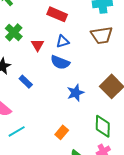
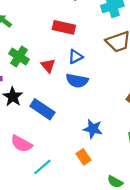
blue rectangle: (26, 82) -> (42, 109), size x1.5
blue star: (75, 93) -> (93, 129), moved, turned -30
orange rectangle: (62, 132) -> (83, 157), moved, turned -64

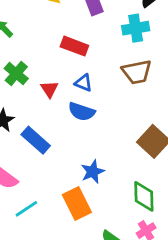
blue triangle: (76, 57) -> (84, 83), turned 42
blue star: (93, 129) -> (93, 172), turned 30
orange rectangle: (83, 157) -> (77, 204), size x1.6

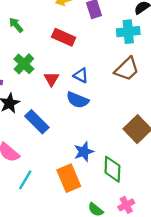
red rectangle: (74, 46) -> (64, 37), moved
brown trapezoid: (137, 72) -> (127, 69), turned -36
green diamond: (144, 196) -> (112, 169), moved
cyan line: (26, 209) -> (25, 180), turned -30

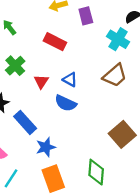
cyan cross: (128, 32) -> (118, 39), turned 35
blue star: (84, 152) -> (46, 147), moved

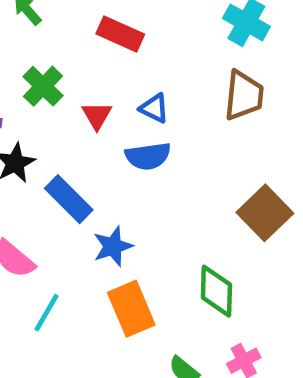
brown trapezoid: (115, 75) -> (244, 95), turned -40
blue semicircle: (66, 103) -> (148, 156), turned -30

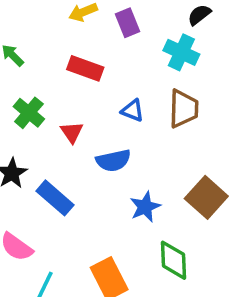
blue triangle: (154, 108) -> (133, 111), moved
blue star: (113, 246) -> (145, 207), moved

